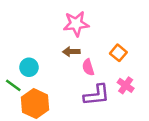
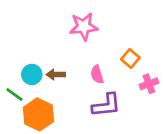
brown arrow: (71, 52) -> (56, 74), moved
pink cross: (126, 85) -> (149, 84), moved, turned 35

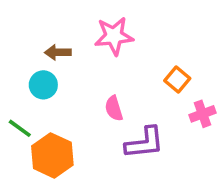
cyan circle: (32, 74) -> (43, 85), moved
brown arrow: (56, 74) -> (58, 52), moved
pink semicircle: (97, 74) -> (114, 108), moved

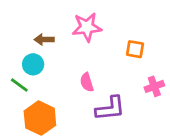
orange square: (177, 79) -> (135, 49), moved, turned -30
green line: (20, 128) -> (19, 85), moved

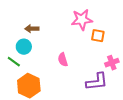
pink star: (87, 27) -> (82, 20), moved
purple L-shape: (110, 108) -> (97, 82), moved

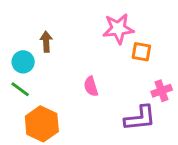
brown arrow: (32, 29) -> (46, 42), turned 88
cyan circle: (24, 47) -> (23, 62), moved

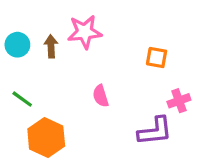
pink star: (118, 29) -> (85, 32), moved
cyan circle: (23, 62) -> (17, 45), moved

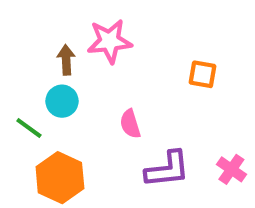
cyan circle: (17, 45) -> (62, 101), moved
pink cross: (179, 101) -> (231, 169), moved, turned -35
purple L-shape: (155, 131) -> (167, 169), moved

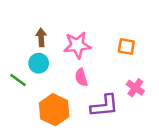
pink star: (110, 41) -> (77, 45), moved
pink cross: (231, 169) -> (135, 88), moved
orange hexagon: (60, 178) -> (54, 110), moved

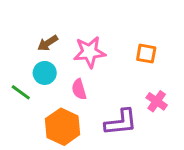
brown arrow: (41, 37) -> (48, 43), turned -120
pink semicircle: (81, 77) -> (79, 89), moved

